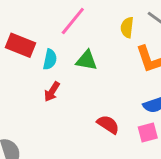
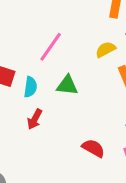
yellow semicircle: (127, 27) -> (106, 49), turned 60

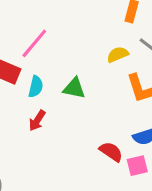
pink line: (51, 47) -> (34, 43), moved
red semicircle: (93, 148) -> (111, 152), moved

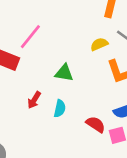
cyan semicircle: (36, 87) -> (60, 108), moved

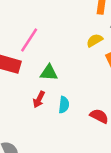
green triangle: (64, 73) -> (49, 73), moved

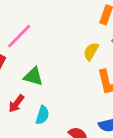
yellow semicircle: (95, 40) -> (91, 51), turned -42

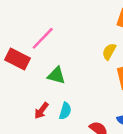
red arrow: (16, 103) -> (41, 111), moved

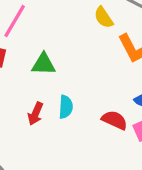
yellow semicircle: (109, 52) -> (104, 17), turned -49

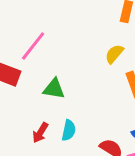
yellow semicircle: (104, 17) -> (114, 54), turned 66

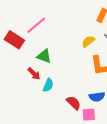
red arrow: (40, 133) -> (34, 74), moved, turned -88

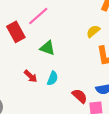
red rectangle: (14, 40) -> (16, 32), turned 30
red arrow: (34, 74) -> (31, 76), moved

